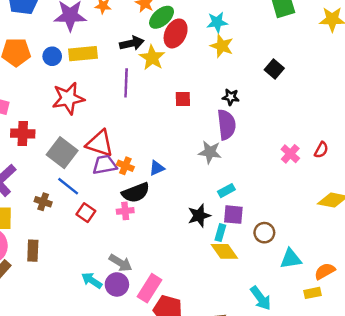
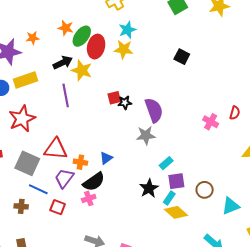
yellow star: (222, 46) -> (124, 49), moved
black star: (231, 97) -> (125, 103), moved
purple trapezoid: (105, 165) -> (64, 178), moved, turned -30
cyan rectangle: (220, 233) -> (169, 198), turned 32

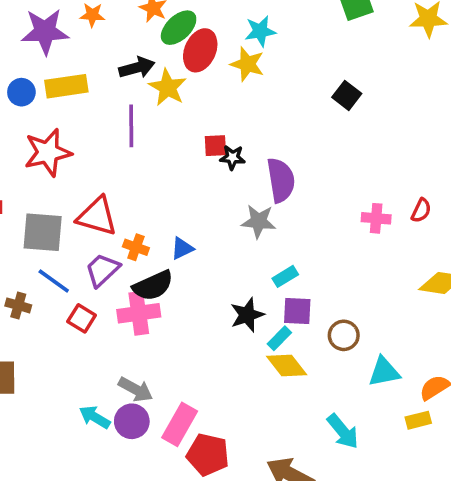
pink cross: (211, 122) -> (376, 218), turned -35
gray square: (27, 163) -> (43, 232), turned -30
pink cross: (89, 198) -> (139, 313), size x1.6

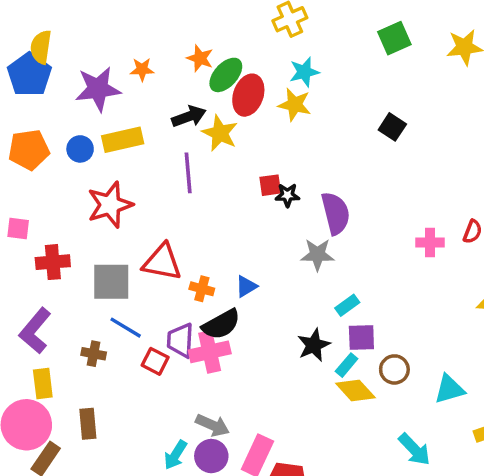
purple trapezoid: (102, 270) -> (180, 340), moved, turned -39
brown circle: (344, 335) -> (394, 369), moved
cyan arrow: (95, 417) -> (175, 455), turned -84

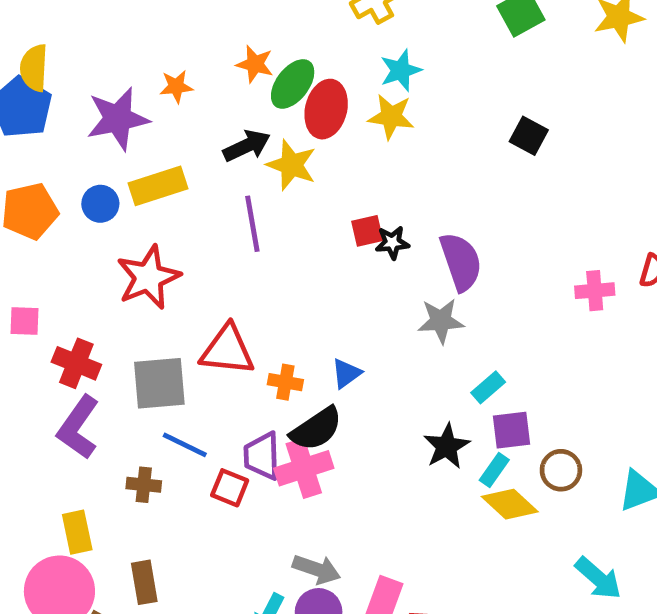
red cross: (53, 262) -> (76, 363), turned 32
purple L-shape: (35, 331) -> (78, 427), moved

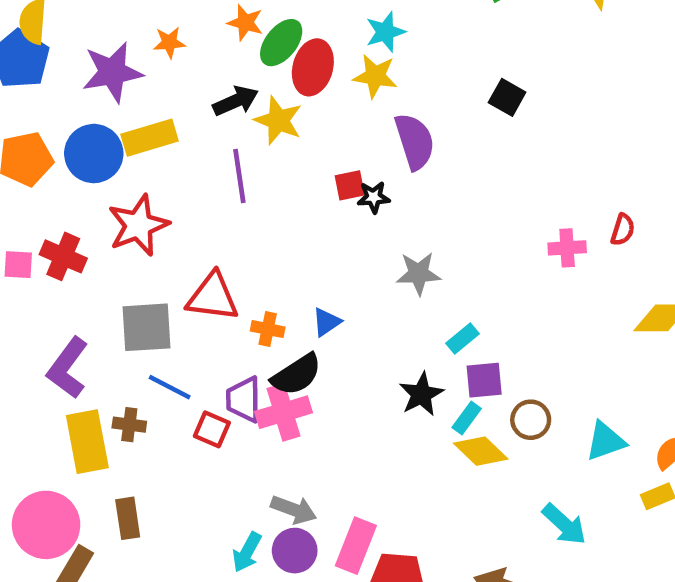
blue circle: (100, 204) -> (94, 154), size x1.6
purple semicircle: (461, 262) -> (415, 141), moved
red cross: (76, 363) -> (63, 256), moved
yellow rectangle: (77, 532) -> (87, 442), moved, size x1.5

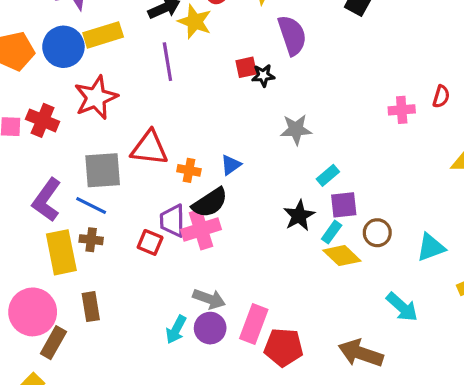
blue line: (170, 387) -> (91, 205), moved

